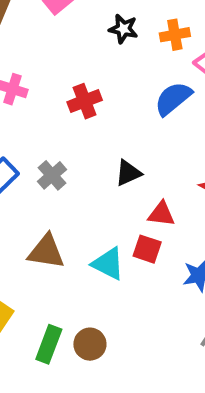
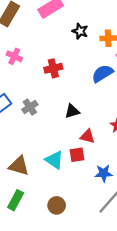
red square: (147, 249) -> (77, 155), turned -35
brown triangle: (46, 252) -> (19, 166), moved
brown circle: (90, 344) -> (57, 205), moved

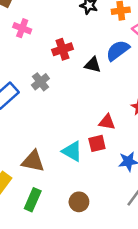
pink cross: (14, 56) -> (22, 28), moved
gray cross: (30, 107) -> (40, 82), moved
black triangle: (72, 111) -> (93, 65), moved, turned 35

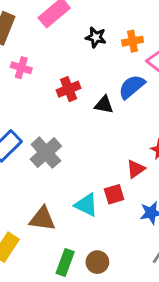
gray cross: (40, 82) -> (46, 153), moved, size x1.5
red triangle: (107, 122) -> (136, 169), moved, turned -42
green rectangle: (33, 200) -> (65, 263), moved

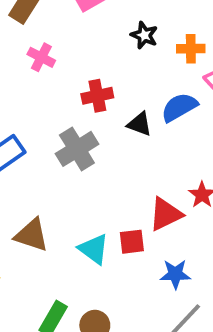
gray cross: (46, 153) -> (77, 149), moved
red triangle: (136, 169) -> (166, 214), size x1.4
brown triangle: (42, 219) -> (32, 235), moved

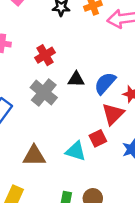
blue semicircle: (179, 107) -> (105, 83), moved
black triangle: (139, 124) -> (76, 79), moved

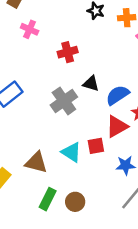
gray cross: (44, 93) -> (64, 101), moved
brown triangle: (34, 156) -> (36, 163), moved

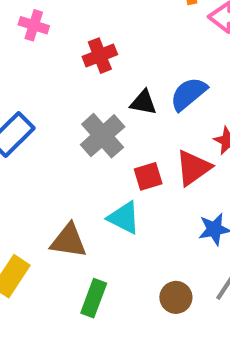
blue semicircle: (118, 95) -> (189, 94), moved
red square: (96, 146) -> (148, 176), moved
brown circle: (75, 202) -> (176, 297), moved

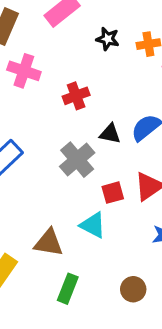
pink cross: (34, 25) -> (24, 71), size x1.4

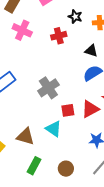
red cross: (76, 96) -> (59, 36), moved
black triangle: (110, 134) -> (91, 51), moved
brown circle: (133, 289) -> (66, 169), moved

